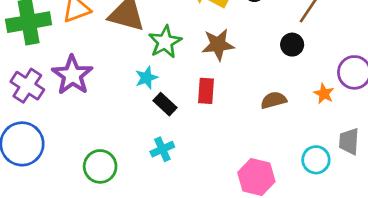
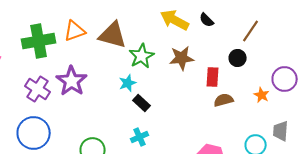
red rectangle: (206, 91) -> (213, 77), moved

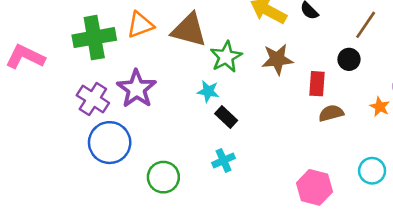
cyan star: (128, 83) -> (208, 91), turned 30
blue circle: (34, 133) -> (110, 143), moved

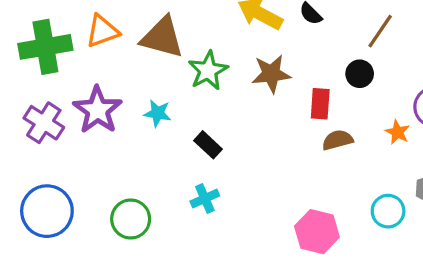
cyan star: (208, 91) -> (157, 113), moved
blue circle: (110, 143) -> (47, 211), moved

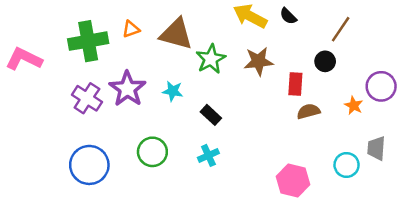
orange triangle: (102, 31) -> (131, 29), size x0.7
green circle: (131, 219) -> (152, 152), moved

